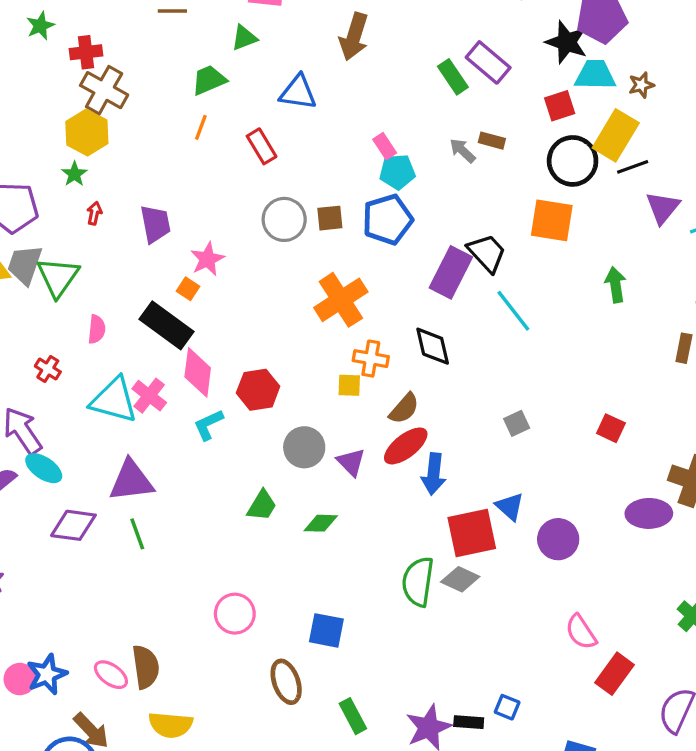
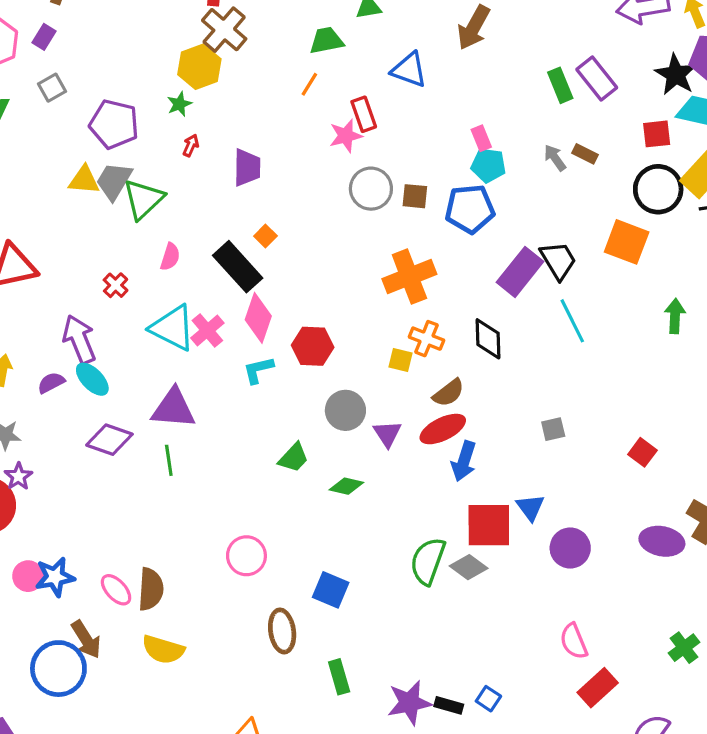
pink star: (207, 259) -> (346, 136), moved

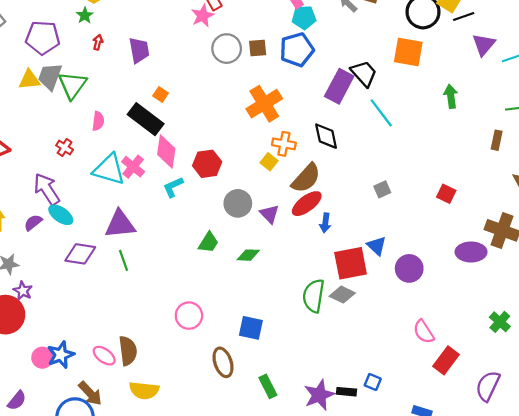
yellow square: (401, 360) -> (269, 162), turned 35
brown semicircle: (449, 393) -> (306, 178), size x1.4
blue arrow: (464, 461) -> (325, 223), size x0.7

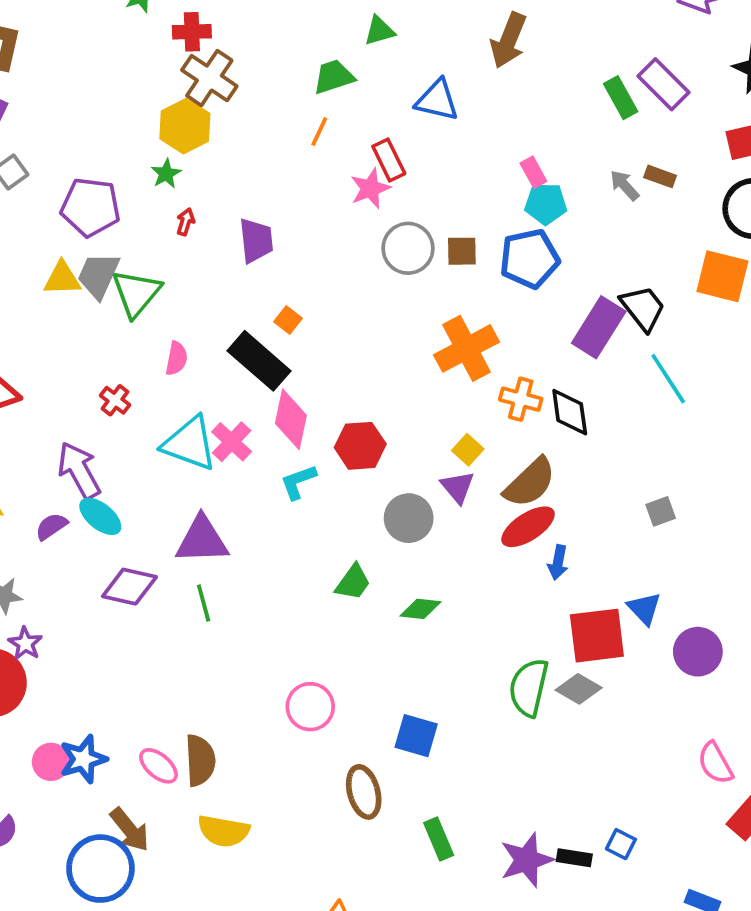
orange cross: (284, 144) -> (521, 399), moved
purple triangle: (269, 214) -> (458, 487), moved

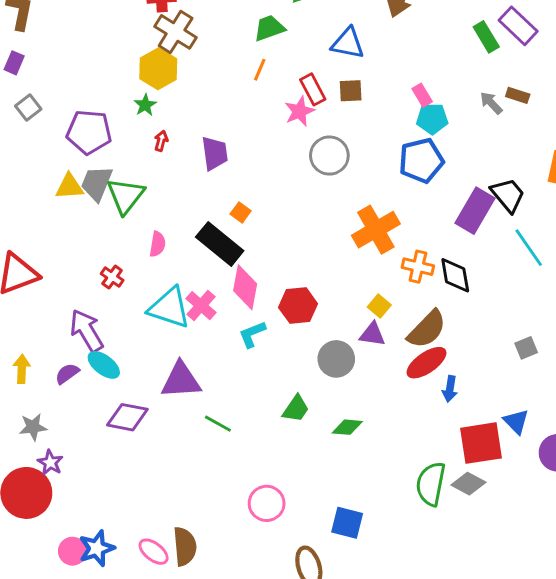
brown square: (462, 251) -> (351, 91), moved
purple triangle: (458, 487) -> (372, 334), turned -40
green line: (204, 603) -> (218, 424), moved, turned -44

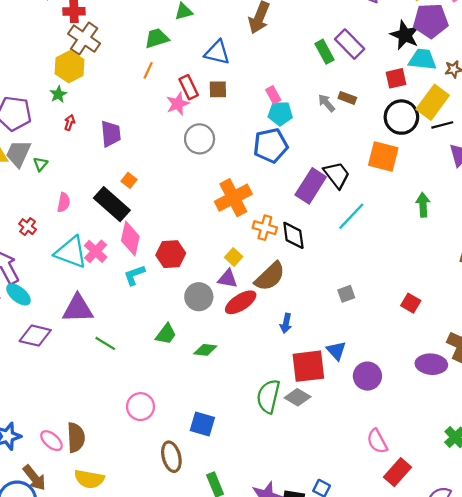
green triangle: (126, 196) -> (40, 164), size x0.5
cyan line: (529, 248) -> (351, 216), turned 76
red ellipse: (426, 363) -> (241, 302), moved

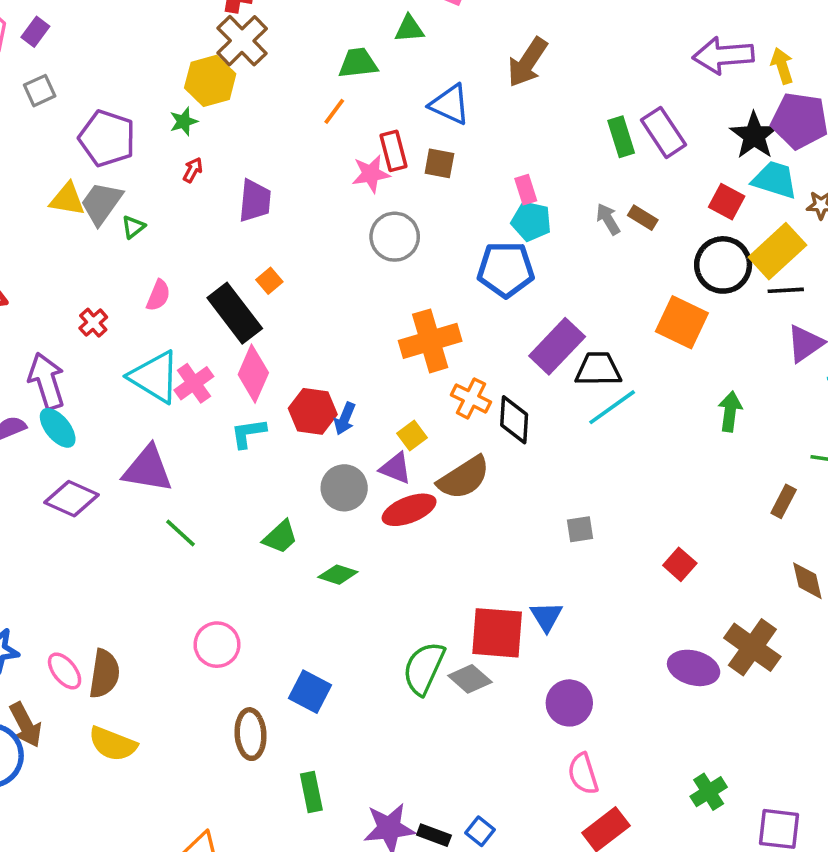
red square: (396, 78) -> (727, 202), turned 30
black trapezoid: (337, 175) -> (598, 369), moved, turned -64
blue arrow: (286, 323) -> (345, 419), moved
purple circle: (367, 376) -> (569, 703), moved

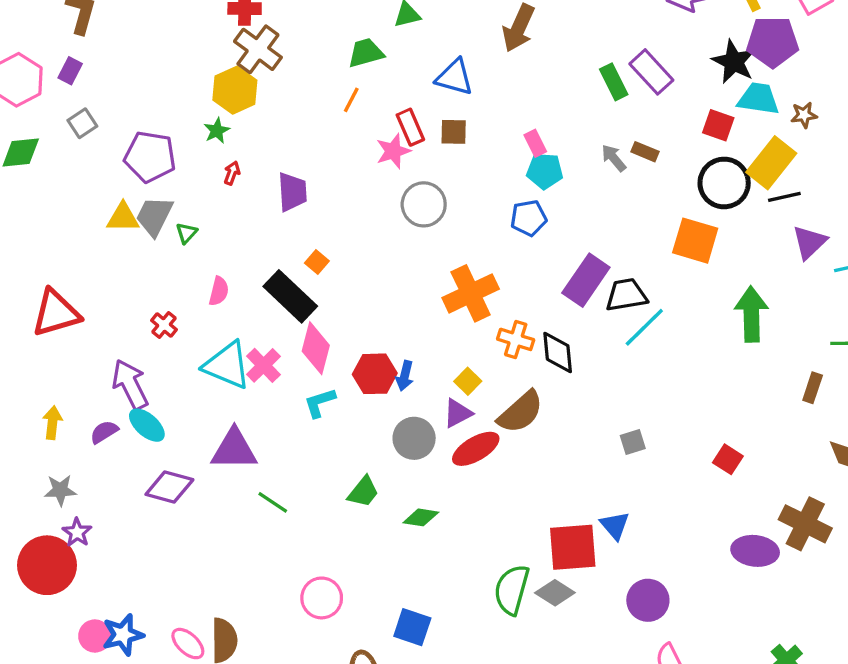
blue pentagon: (506, 269) -> (529, 218), size x0.7
green arrow: (730, 412) -> (751, 314), size x1.5
purple triangle: (396, 468) -> (458, 413), turned -40

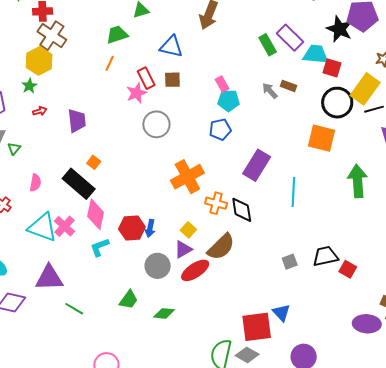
cyan trapezoid: (758, 99) -> (316, 54), moved
red arrow: (232, 173) -> (40, 111), turned 56
black trapezoid: (626, 295) -> (325, 256), moved
cyan line: (644, 327) -> (293, 192), turned -40

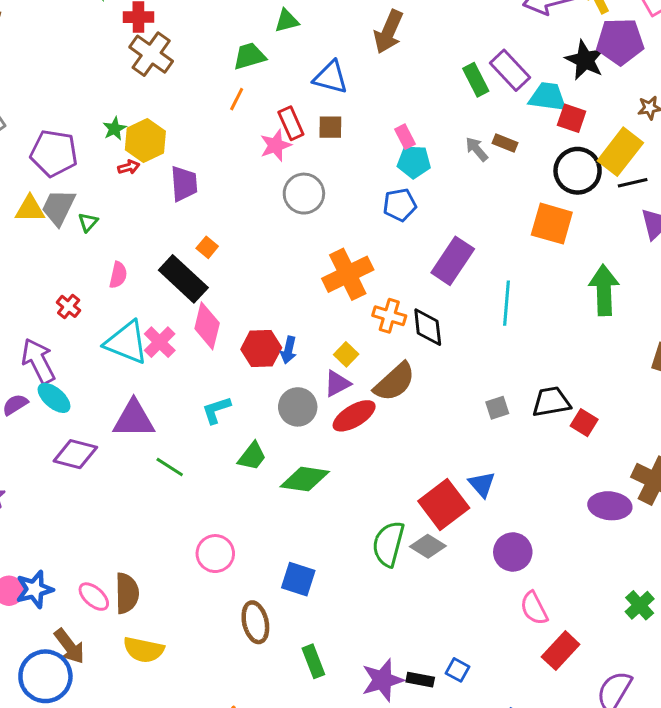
yellow hexagon: (39, 61) -> (145, 141), moved
cyan L-shape: (100, 247) -> (216, 410), moved
green diamond: (164, 313) -> (305, 479), size x1.5
red square: (257, 327) -> (444, 504), turned -32

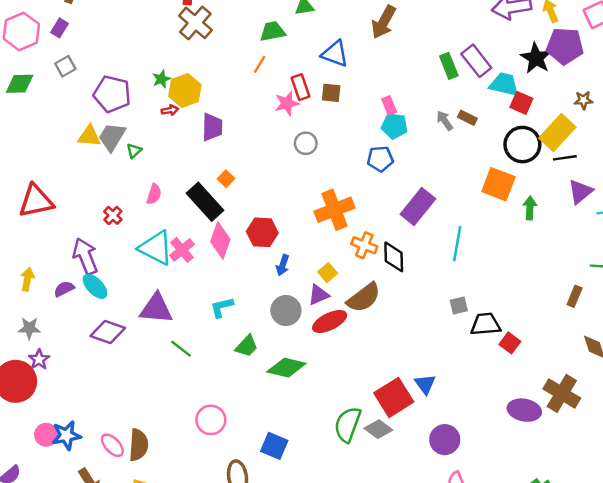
gray circle: (304, 194) -> (306, 143), size x0.7
green arrow: (604, 290) -> (530, 208), moved, size x0.6
red hexagon: (261, 349) -> (262, 232), moved
gray square: (497, 408) -> (459, 306), moved

